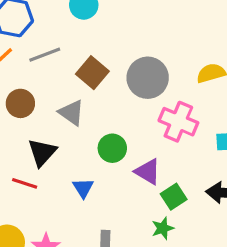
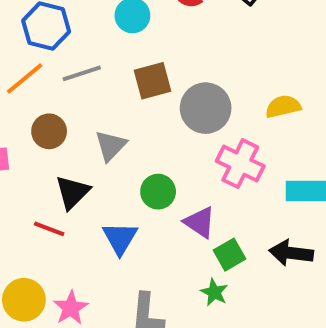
brown square: (92, 73) -> (152, 81), moved, turned 32
gray triangle: (71, 113) -> (111, 146), turned 36
blue triangle: (83, 188) -> (120, 238), size x1.4
green star: (163, 228) -> (214, 292), turned -30

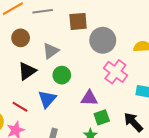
green circle: (158, 192) -> (62, 75), moved
purple triangle: (200, 222) -> (89, 98), turned -42
red line: (49, 229) -> (20, 107), moved
black arrow: (291, 253) -> (133, 122), turned 30

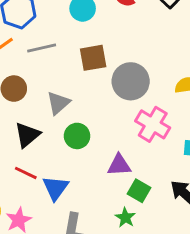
blue triangle: (47, 99) -> (56, 188), moved
red line: (20, 107) -> (26, 173), moved
green square: (102, 117) -> (139, 191), turned -35

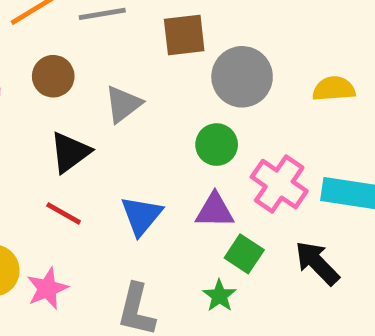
pink cross: (153, 124) -> (279, 184), moved
green circle: (77, 136) -> (217, 145), moved
blue triangle: (56, 188) -> (141, 216), moved

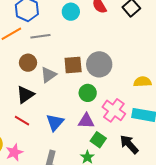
brown square: (184, 35) -> (73, 65), moved
brown circle: (53, 76) -> (28, 63), moved
yellow semicircle: (334, 89) -> (142, 82), moved

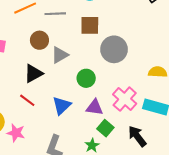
brown square: (73, 65) -> (90, 25), moved
green circle: (88, 93) -> (86, 78), moved
pink star: (14, 152) -> (16, 133), turned 30

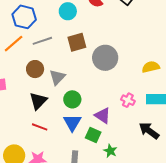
green circle: (86, 78) -> (72, 99), moved
pink cross: (125, 99) -> (128, 100), size x0.6
purple triangle: (95, 107) -> (103, 116), turned 42
green square: (105, 128) -> (93, 135), moved

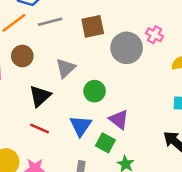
brown circle: (35, 69) -> (22, 56), moved
green circle: (72, 99) -> (95, 91), moved
pink cross: (128, 100) -> (154, 35), moved

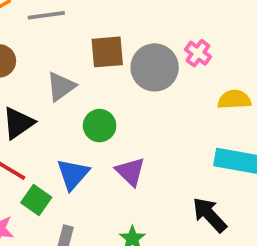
brown square: (93, 26) -> (107, 52), moved
green square: (105, 143) -> (36, 200), moved

